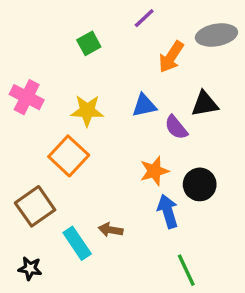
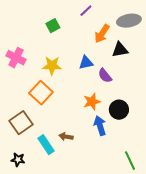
black triangle: (205, 104) -> (120, 50), moved
green line: (186, 270) -> (130, 161), moved

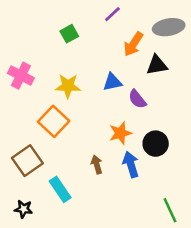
brown arrow: (66, 137) -> (97, 164), moved, turned 64

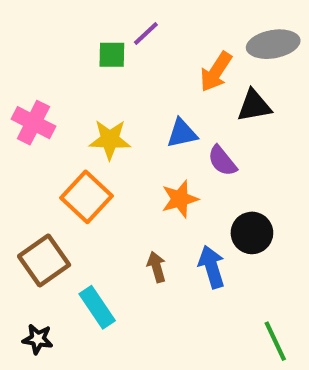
purple line: (112, 14) -> (146, 34), moved
green square: (69, 34) -> (112, 55), turned 30
orange star: (120, 133) -> (180, 199), moved

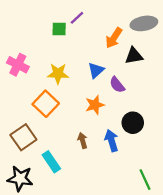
blue triangle: (182, 133) -> (96, 70), turned -30
black star: (38, 339) -> (20, 178), size x1.6

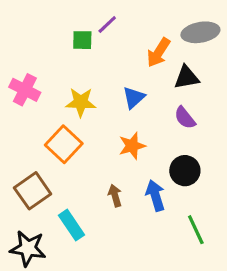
purple semicircle: (117, 85) -> (185, 118), moved
green line: (145, 180) -> (196, 230), moved

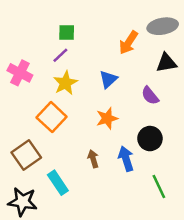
purple line: (107, 25) -> (60, 55), moved
black triangle: (186, 77) -> (166, 63), moved
yellow star: (81, 102) -> (65, 83), turned -30

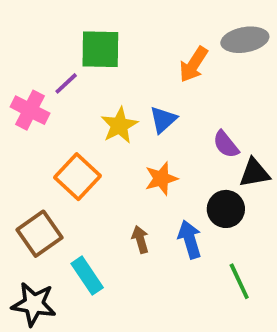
green square: (67, 32) -> (100, 49), size x1.6
purple line: (60, 55) -> (66, 83), moved
black triangle: (166, 63) -> (254, 173), moved
yellow star: (65, 83) -> (119, 125), moved

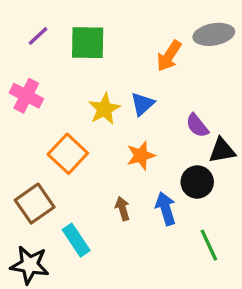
purple line: (66, 83) -> (38, 36), moved

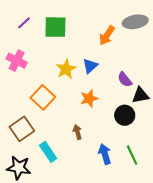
blue arrow: (166, 209) -> (105, 154), moved

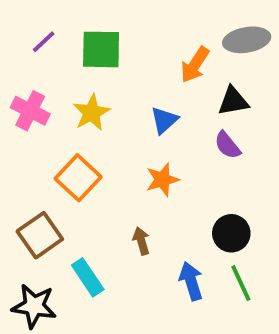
yellow star: (66, 69) -> (92, 113), moved
black triangle: (140, 95) -> (233, 101), moved
black circle: (125, 115) -> (231, 233), moved

